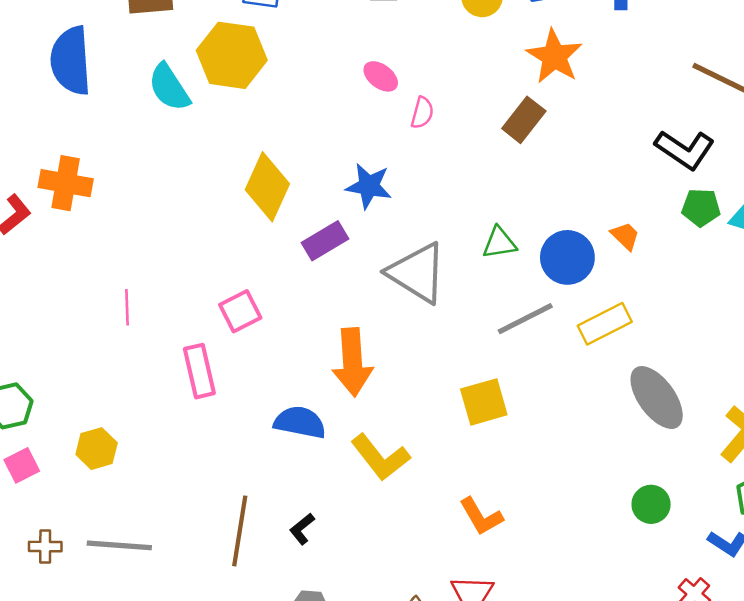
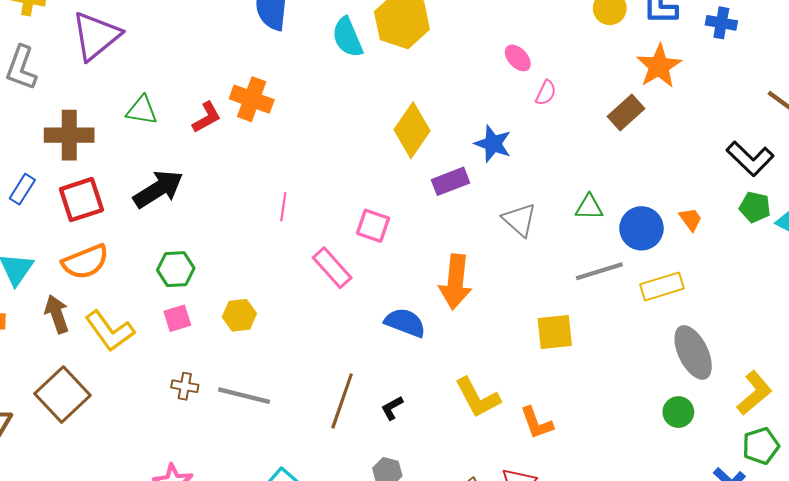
gray triangle: (417, 273) -> (519, 220), size x0.7
pink square: (240, 311) -> (373, 226), turned 36
pink rectangle: (199, 371) -> (332, 268), turned -39
yellow L-shape: (380, 457) -> (477, 398), moved
green circle: (651, 504) -> (678, 412), moved

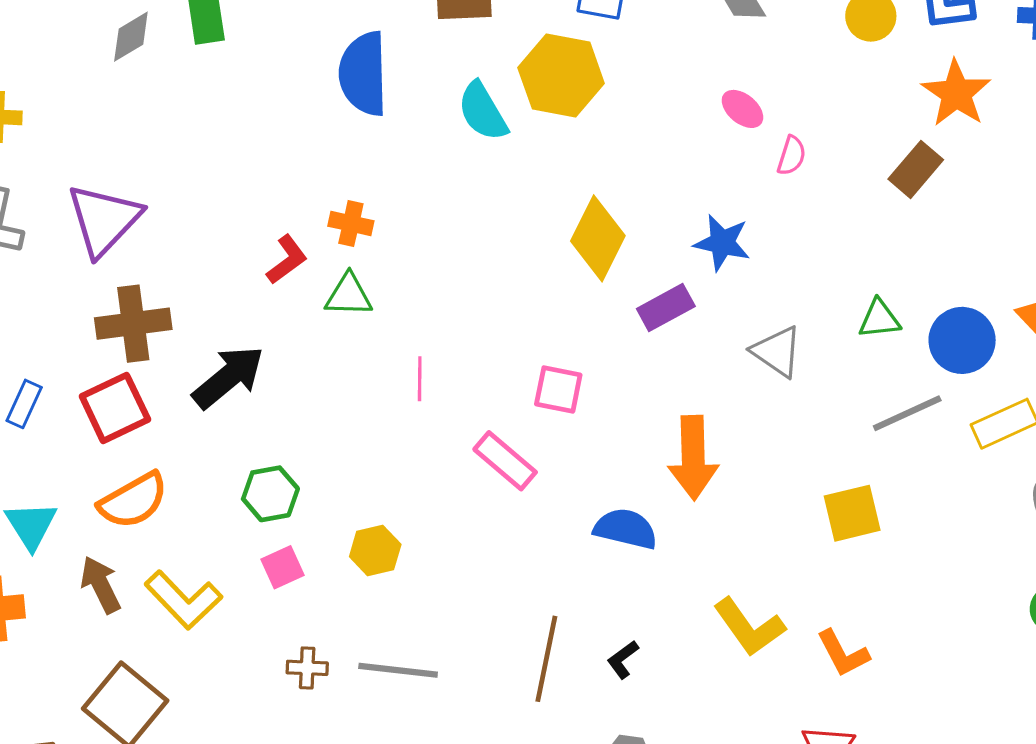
purple triangle: (96, 36) -> (104, 220), moved
orange cross: (252, 99) -> (351, 223), size x0.7
green triangle: (142, 110) -> (349, 295), moved
brown cross: (69, 135) -> (133, 324), moved

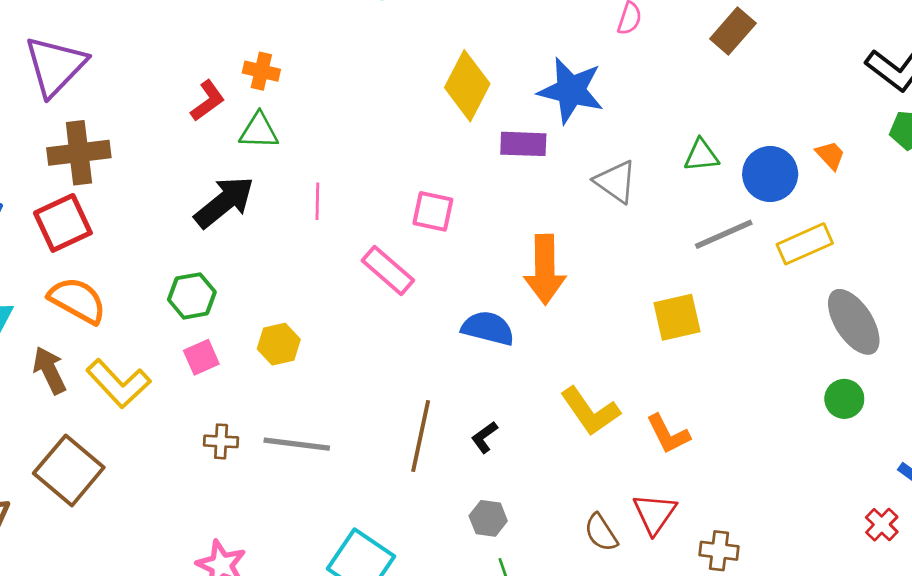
blue star: (722, 243) -> (571, 90), size x1.4
purple rectangle: (666, 308) -> (523, 144), turned 30
black arrow: (228, 377) -> (224, 202), moved
orange semicircle: (133, 501) -> (77, 300), turned -122

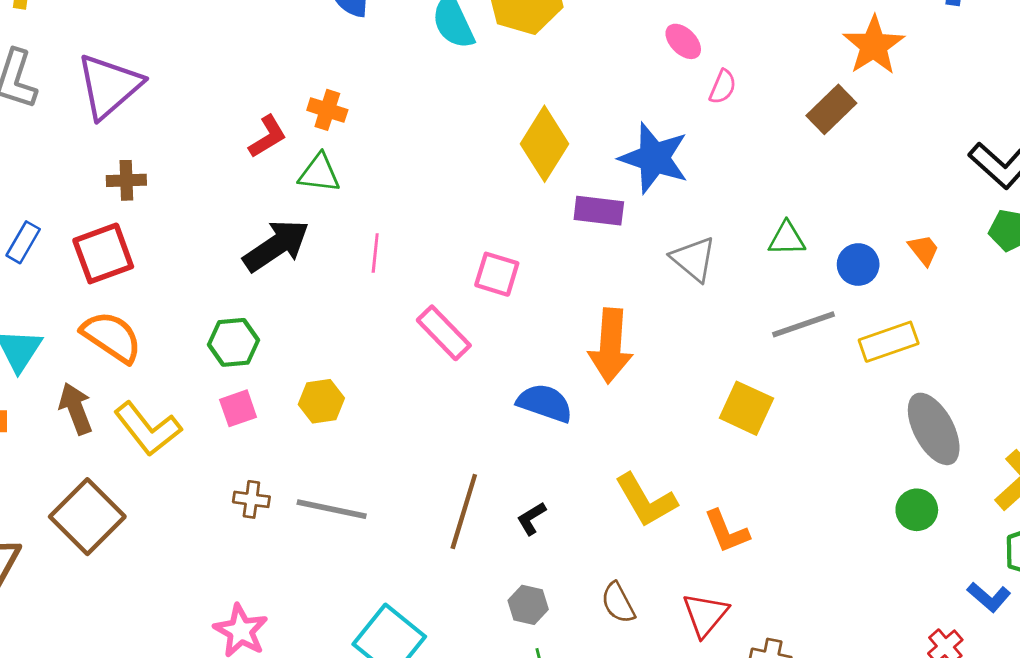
brown cross: (79, 153) -> (126, 180), size x0.6
blue circle: (770, 174) -> (858, 265), size x0.7
yellow square: (677, 317) -> (746, 408), turned 33
brown semicircle: (601, 533) -> (618, 603), moved

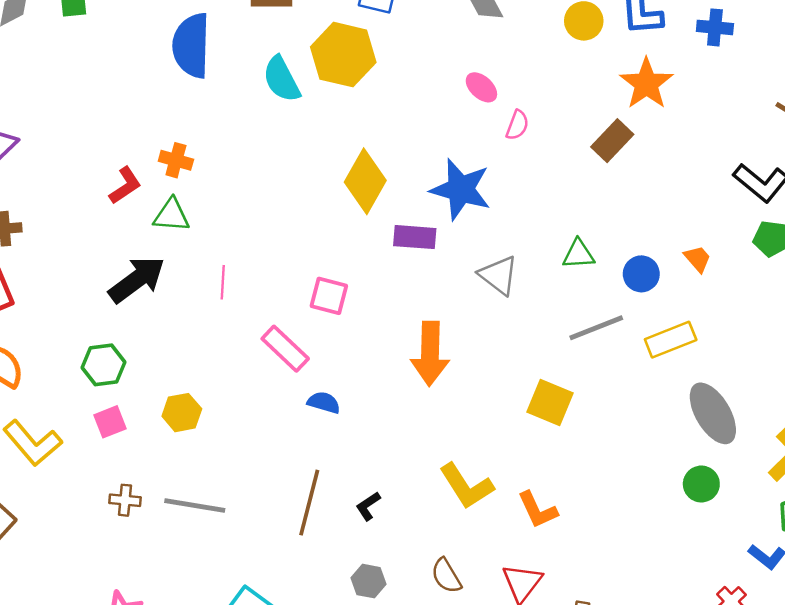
blue semicircle: (545, 403) -> (324, 403), moved, size x0.7

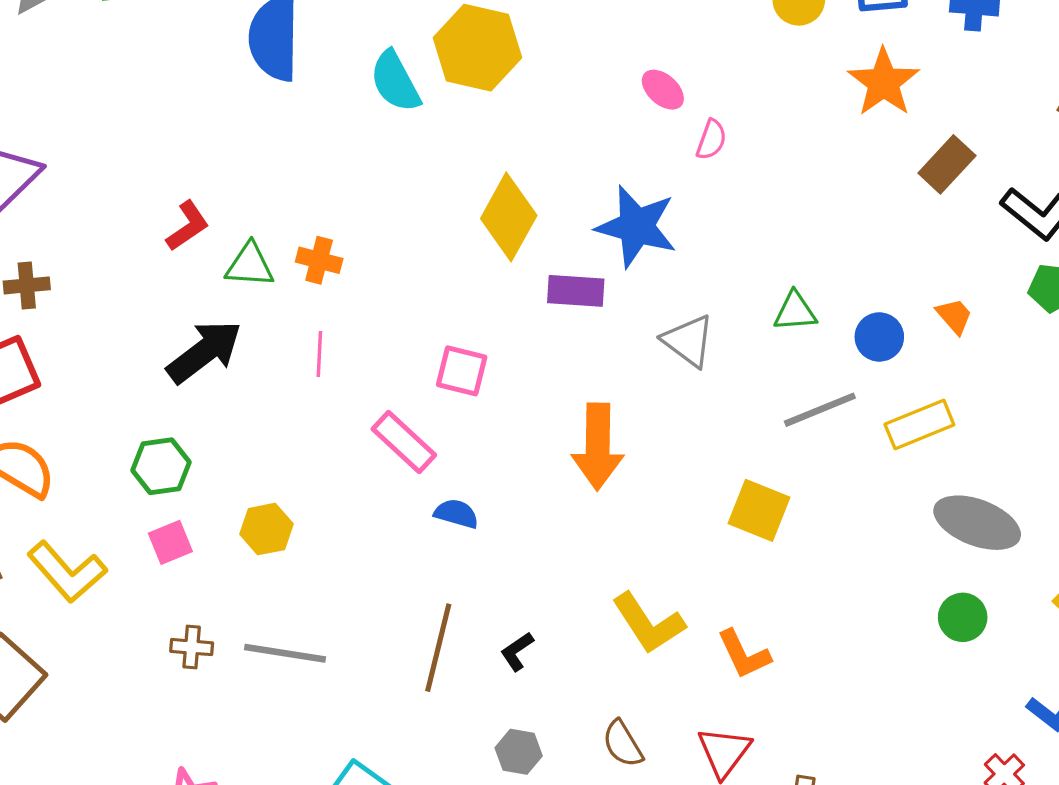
brown rectangle: (612, 141) -> (947, 164), moved
orange cross: (176, 160) -> (319, 260), moved
gray ellipse: (713, 413) -> (977, 523), turned -38

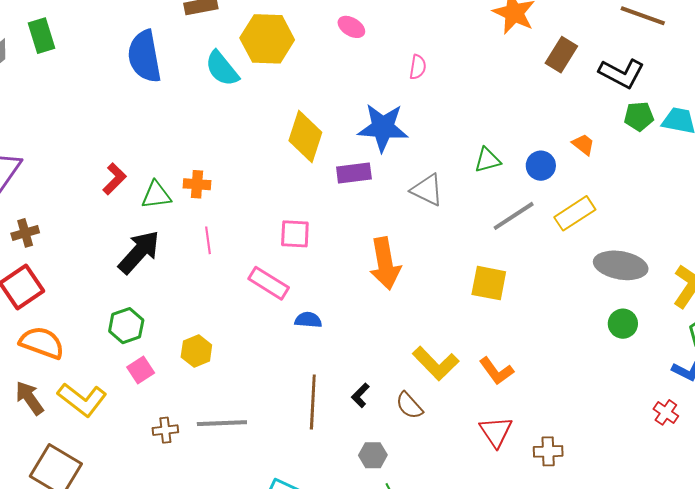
pink ellipse: (663, 90) -> (351, 27), moved
brown semicircle: (623, 744) -> (409, 406), moved

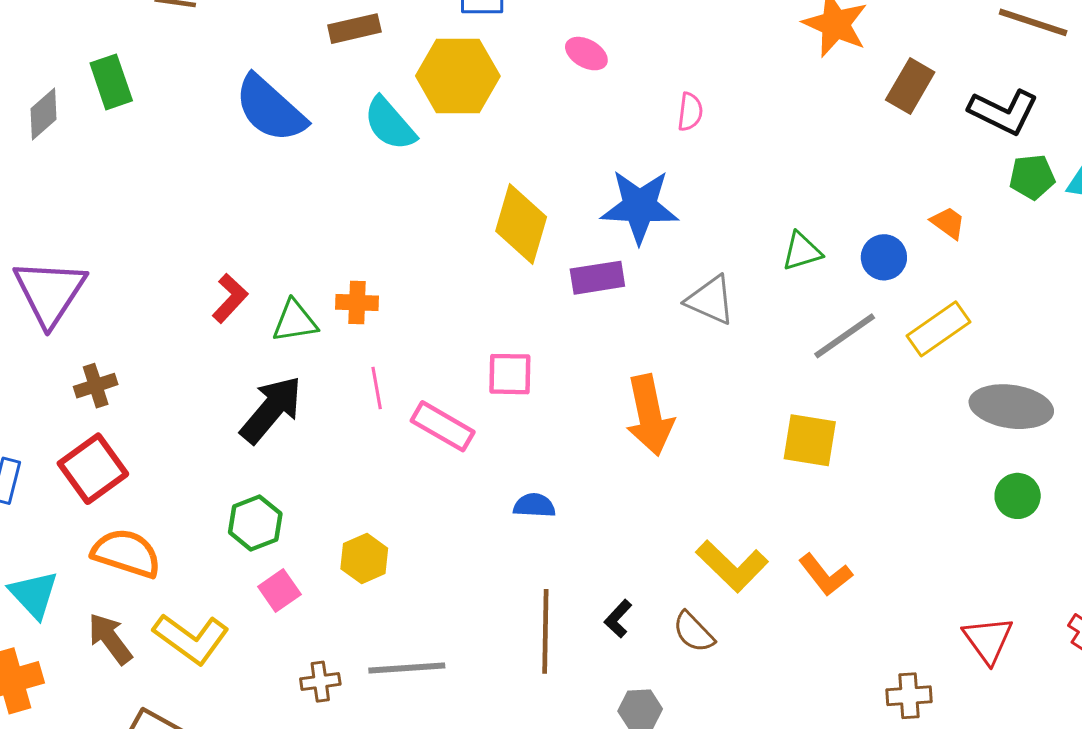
blue semicircle: (144, 56) -> (270, 109), turned -36
pink rectangle: (269, 283) -> (443, 426), moved
red triangle: (496, 432) -> (988, 640), moved

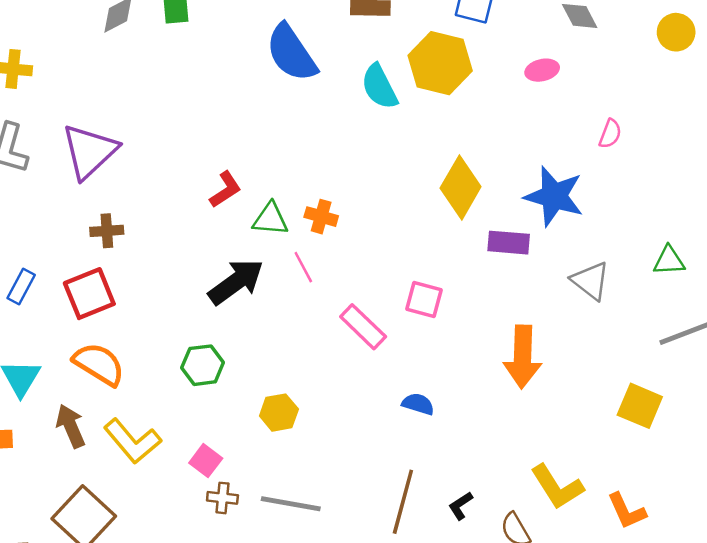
pink ellipse: (586, 54) -> (542, 70), turned -56
pink line: (377, 388) -> (303, 267), moved, turned -32
pink square: (279, 590) -> (206, 461), moved, turned -32

